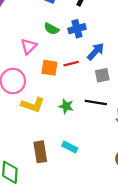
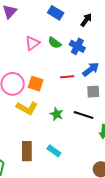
blue cross: (77, 29) -> (77, 46), turned 35
pink triangle: (29, 46) -> (32, 43), moved
orange square: (49, 68) -> (36, 84), moved

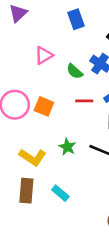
blue rectangle: (56, 13) -> (76, 19), turned 35
green semicircle: (55, 43) -> (75, 71), moved
yellow L-shape: (27, 108) -> (33, 157), moved

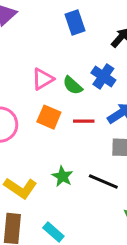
pink triangle: (44, 55) -> (43, 79), moved
orange square: (44, 106) -> (49, 117), moved

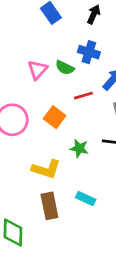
orange square: (49, 117) -> (55, 117), moved, turned 30

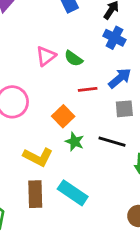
blue cross: (89, 52) -> (114, 38), moved
orange square: (55, 117) -> (63, 116), moved
cyan rectangle: (86, 198) -> (73, 193), size x1.5

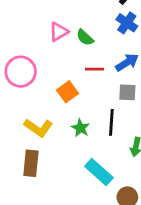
green star: (75, 142) -> (80, 128), moved
black line: (112, 142) -> (111, 122), turned 70
cyan rectangle: (73, 193) -> (99, 172), moved

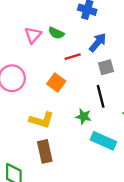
green star: (80, 128) -> (83, 116), moved

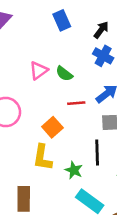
yellow L-shape: (42, 120) -> (42, 158), moved, turned 70

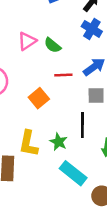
yellow L-shape: (42, 158) -> (29, 144), moved

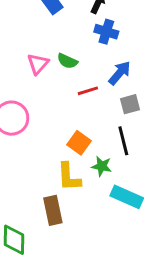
orange square: (39, 98) -> (79, 143), moved

